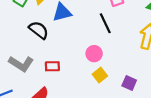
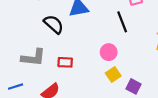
gray L-shape: (21, 64) -> (33, 58), turned -30
purple square: (129, 83) -> (134, 86), moved

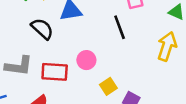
pink circle: (109, 52) -> (86, 60), moved
red rectangle: (65, 62) -> (55, 72), size x1.5

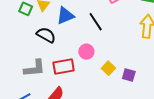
black line: (120, 27) -> (96, 22), moved

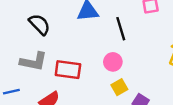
black semicircle: (46, 35) -> (40, 24), moved
pink circle: (86, 52) -> (113, 62), moved

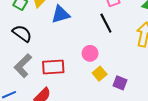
black line: (121, 29) -> (106, 23), moved
gray L-shape: (34, 62) -> (23, 66), turned 135

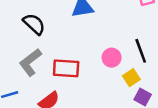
black line: (106, 23) -> (141, 51), moved
yellow square: (100, 74) -> (131, 78), moved

